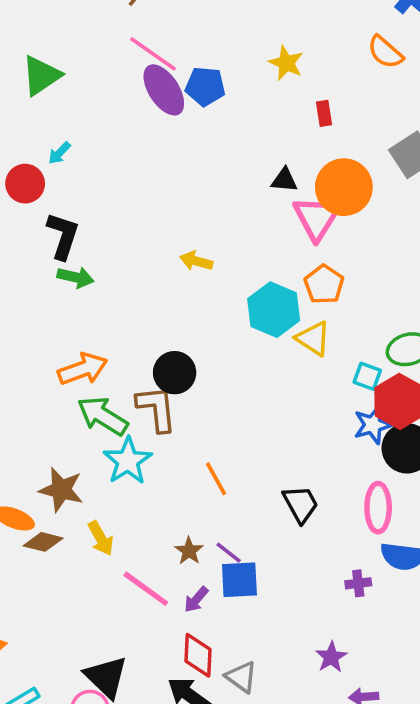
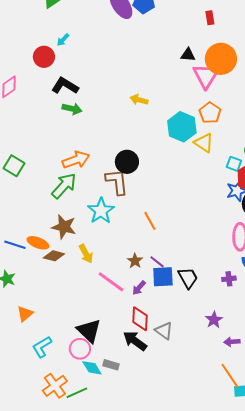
black L-shape: (63, 236) -> (65, 86), turned -76
green arrow: (103, 416) -> (64, 186), moved, turned 100
black trapezoid: (301, 504) -> (188, 278), moved

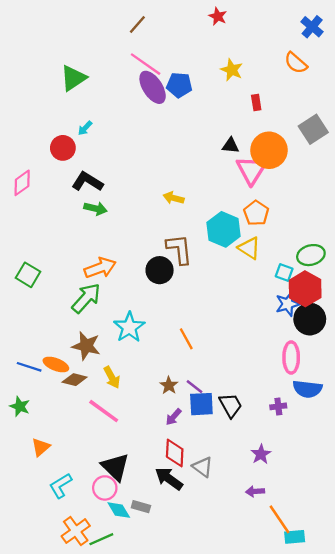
brown L-shape: (117, 182) -> (179, 249), moved
pink line: (111, 282) -> (104, 411), moved
purple arrow: (232, 342) -> (255, 491), moved

